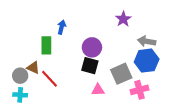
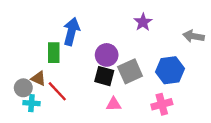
blue arrow: (62, 27) -> (71, 31), size x1.6
gray arrow: (147, 41) -> (193, 36), moved
gray square: (121, 74) -> (130, 71), moved
cyan cross: (20, 95) -> (31, 103), moved

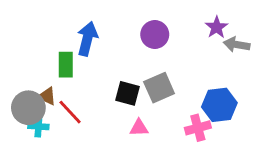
purple star: (143, 22) -> (217, 27), moved
purple circle: (107, 55) -> (155, 34), moved
blue hexagon: (170, 70) -> (219, 105), moved
gray circle: (23, 88) -> (28, 108), size x1.5

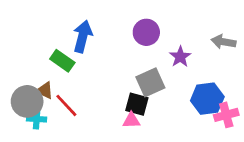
purple star: (217, 27) -> (180, 57), moved
green rectangle: (66, 65) -> (62, 61), turned -55
black square: (127, 93) -> (137, 104), moved
pink cross: (198, 128) -> (226, 115), moved

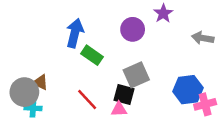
purple star: (180, 57) -> (163, 13), moved
green rectangle: (62, 61) -> (92, 55), moved
red line: (66, 105) -> (87, 99), moved

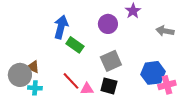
black square: (124, 95) -> (109, 86), moved
cyan cross: (33, 108) -> (35, 88), moved
pink triangle: (119, 109) -> (87, 89), moved

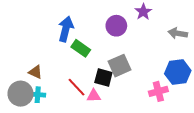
blue hexagon: (153, 73) -> (178, 72), moved
gray circle: (20, 75) -> (20, 94), moved
pink cross: (167, 85) -> (158, 91), moved
black square: (109, 86) -> (103, 77), moved

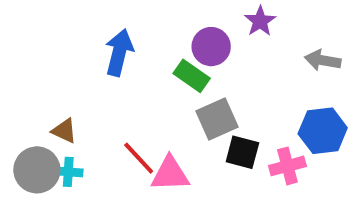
green rectangle: (81, 48) -> (192, 76), moved
black square: (103, 77) -> (242, 152), moved
pink triangle: (94, 96) -> (170, 174), size x1.5

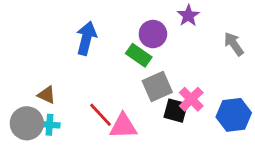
gray arrow: (323, 60) -> (234, 44), turned 45
blue hexagon: (323, 131) -> (234, 115), moved
pink cross: (287, 166) -> (191, 99), moved, turned -30

